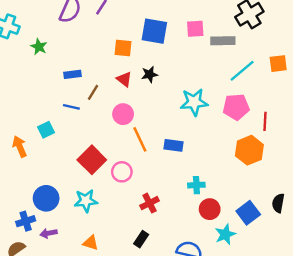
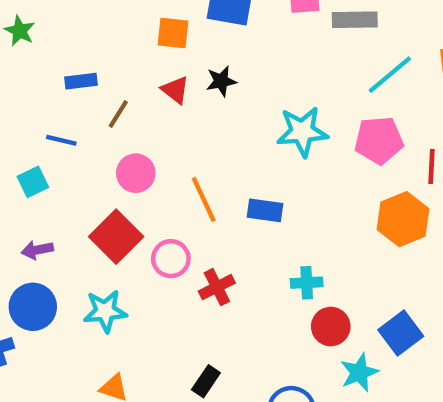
blue line: (71, 107) -> (61, 140), moved
pink circle: (123, 114) -> (136, 173), moved
red cross: (150, 203) -> (217, 287), moved
purple arrow: (48, 233) -> (37, 250), moved

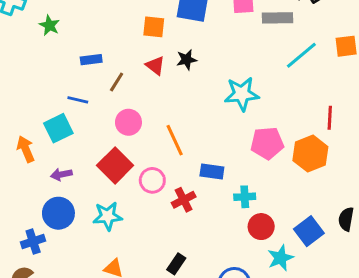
pink pentagon: (379, 140) -> (267, 143), moved
cyan square: (33, 182) -> (58, 128), size x1.4
blue rectangle: (265, 210) -> (212, 171), moved

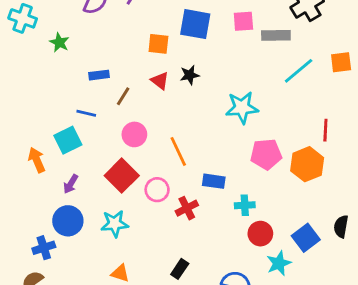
purple arrow: (61, 174) -> (71, 184), turned -48

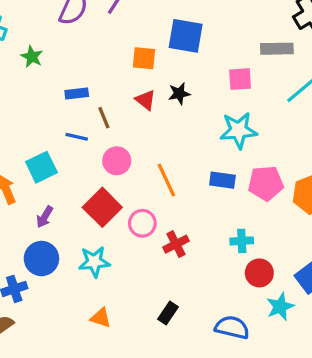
pink square: (243, 21) -> (240, 79), moved
brown line: (123, 96) -> (104, 118), turned -54
blue line: (86, 113) -> (77, 137), moved
blue rectangle: (214, 181) -> (222, 180), moved

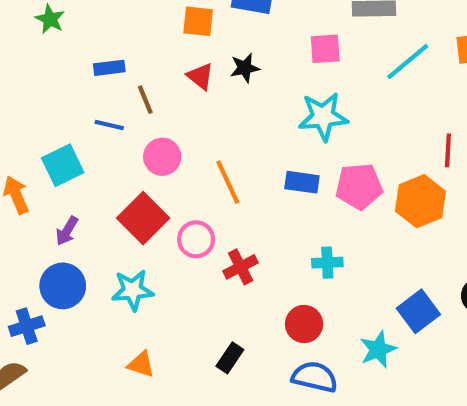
red circle: (259, 273) -> (304, 324), moved

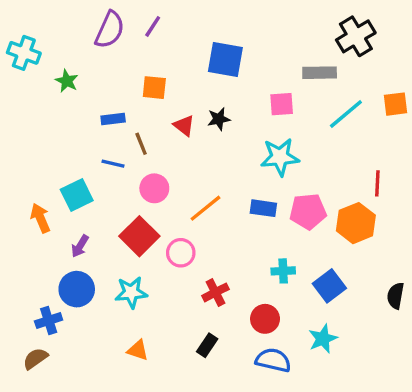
orange square: (198, 21) -> (154, 88), moved
orange line: (228, 182) -> (206, 208), turned 76
red cross: (241, 267) -> (215, 292), moved
blue square: (418, 311) -> (329, 286), moved

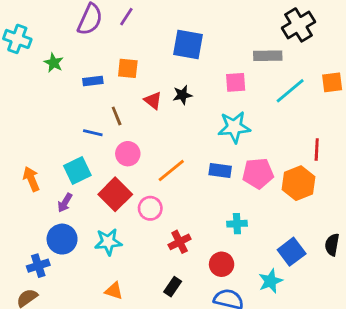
blue rectangle: (113, 119) -> (93, 81), moved
cyan square: (77, 195) -> (77, 170), moved
blue square: (329, 286) -> (292, 252), moved

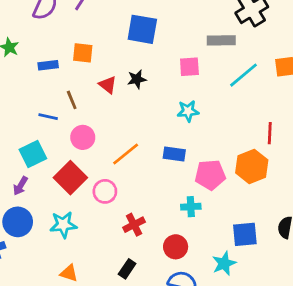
cyan star: (234, 127) -> (188, 111), size x0.7
pink pentagon: (258, 173) -> (210, 175), moved
blue square: (292, 252) -> (245, 234), turned 32

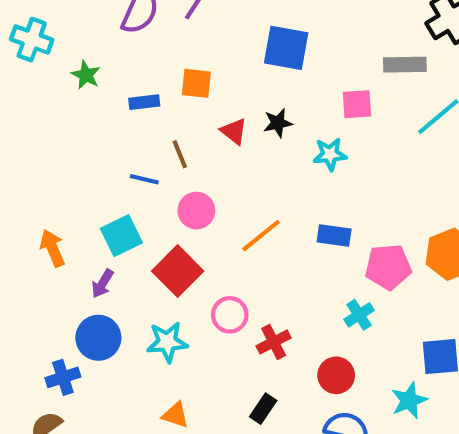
cyan star: (188, 111) -> (330, 154), moved
pink circle: (105, 191) -> (230, 315), moved
cyan cross: (191, 207) -> (359, 315), turned -30

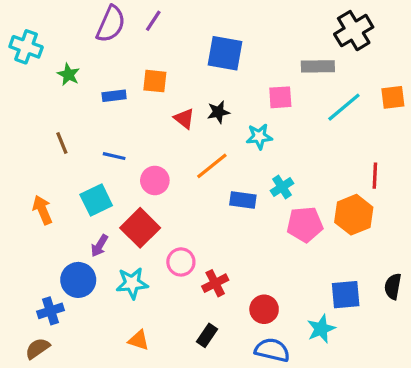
brown line: (180, 154) -> (62, 143), moved
orange line: (261, 236) -> (212, 166), moved
blue rectangle: (334, 236) -> (243, 200), moved
purple arrow: (103, 284) -> (99, 246), moved
cyan cross: (359, 315) -> (282, 187), moved

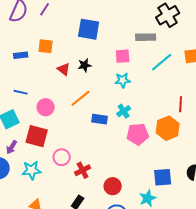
cyan star: (259, 136) -> (123, 80), moved
red square: (140, 228) -> (37, 136), turned -30

